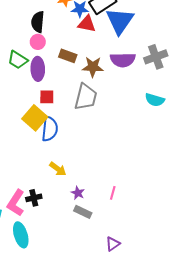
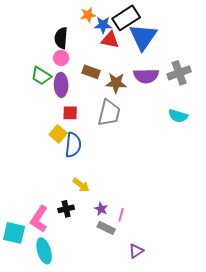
yellow square: (35, 118) -> (58, 134), size x0.7
pink line: (113, 193) -> (121, 215), moved
black cross: (34, 198) -> (66, 209), moved
purple triangle: (113, 244) -> (136, 251), moved

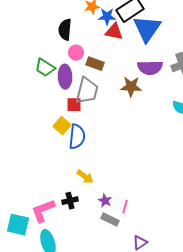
pink circle: (61, 58) -> (76, 53), moved
brown star: (116, 83) -> (131, 87), moved
gray trapezoid: (109, 113) -> (87, 91), moved
pink L-shape: (39, 219) -> (43, 211), turned 36

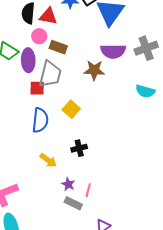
red triangle: (114, 32) -> (48, 16), moved
yellow square: (62, 126) -> (71, 109), moved
black cross: (70, 201) -> (79, 148), moved

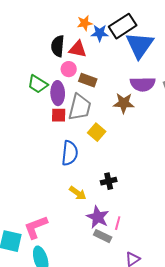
red square: (37, 88) -> (59, 115), moved
yellow square: (71, 109) -> (97, 132), moved
purple star: (68, 184) -> (98, 217), size x1.6

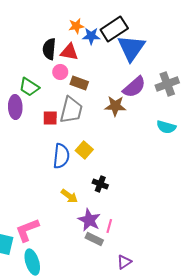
purple semicircle: (143, 84) -> (134, 87), turned -40
purple ellipse: (58, 93) -> (15, 107), moved
yellow square: (97, 132) -> (84, 150), moved
black cross: (109, 181) -> (100, 184), turned 35

